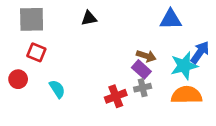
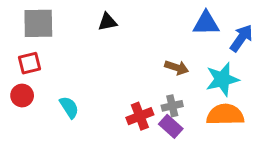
red square: (36, 52) -> (29, 63), moved, turned -36
blue arrow: (200, 52) -> (241, 38), moved
purple rectangle: (141, 69) -> (171, 126), moved

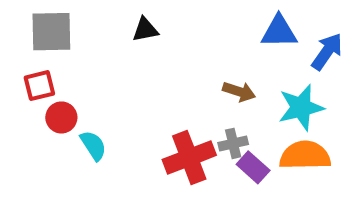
red circle: (22, 96) -> (61, 117), moved
red cross: (140, 116) -> (189, 157), size x1.4
purple rectangle: (171, 126) -> (253, 167), moved

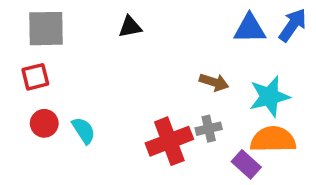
blue arrow: (327, 52) -> (293, 25), moved
red circle: (61, 117) -> (44, 123), moved
purple rectangle: (253, 167) -> (246, 164), moved

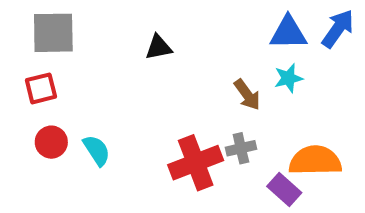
black triangle: (130, 27) -> (158, 47), moved
brown arrow: (214, 82) -> (247, 95), turned 36
cyan star: (269, 97) -> (288, 78), moved, size x0.6

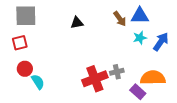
blue arrow: (338, 29) -> (161, 42), moved
brown arrow: (247, 95) -> (120, 19), moved
cyan semicircle: (97, 150) -> (38, 82), moved

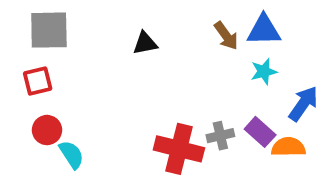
blue arrow: (161, 42) -> (303, 104), moved
orange semicircle: (153, 78) -> (288, 147), size x0.7
red cross: (95, 79) -> (179, 149), turned 35
purple rectangle: (138, 92) -> (260, 132), moved

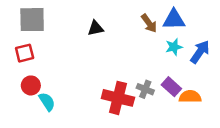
blue arrow: (303, 104) -> (200, 52), moved
gray cross: (220, 136) -> (145, 89), turned 35

